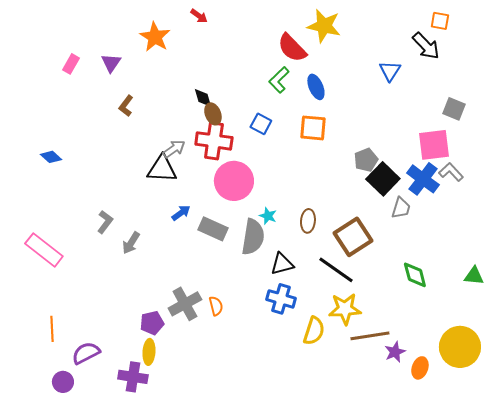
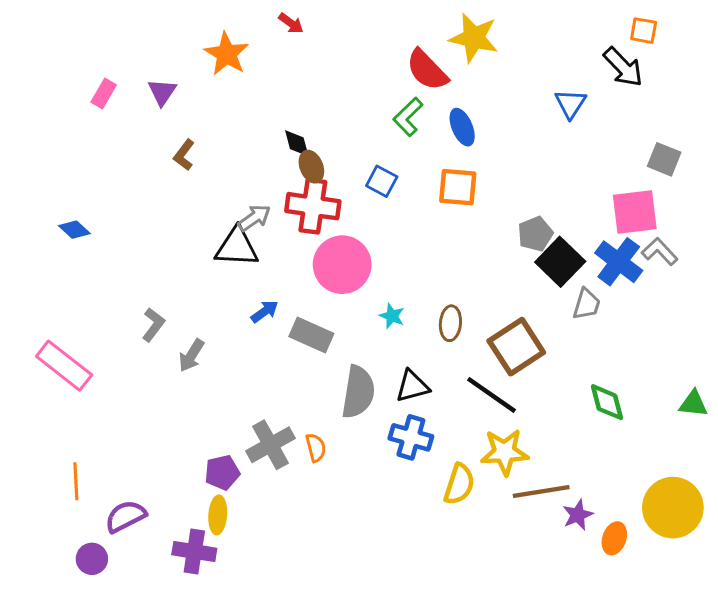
gray semicircle: (253, 237) -> (358, 392), moved

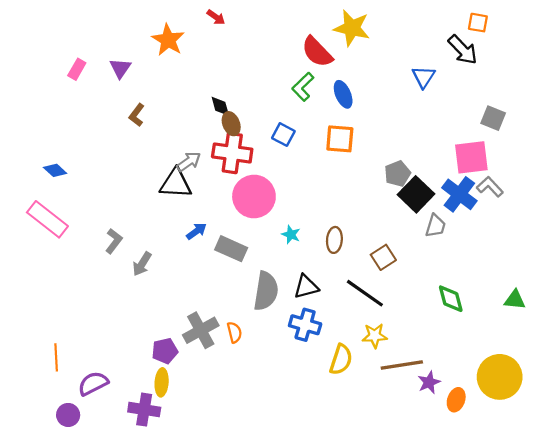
brown square: (516, 347) -> (383, 257), size x0.6
pink rectangle: (64, 366) -> (47, 219), moved
yellow star: (505, 452) -> (375, 336), size x0.7

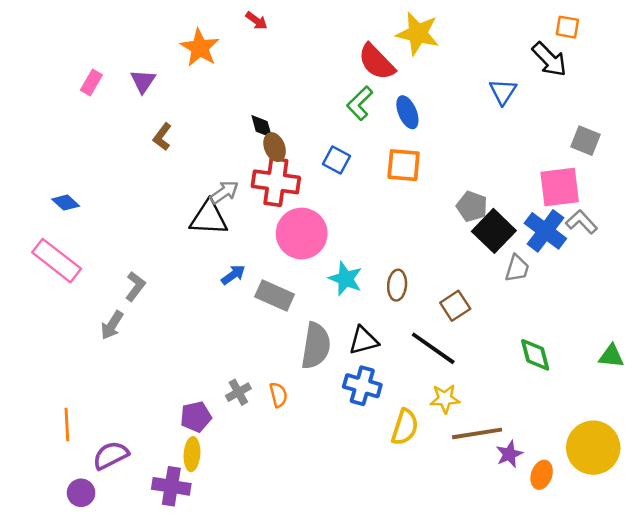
gray pentagon: (397, 174) -> (472, 206), turned -30
cyan star: (291, 235) -> (346, 279), size x1.5
gray arrow: (142, 264) -> (112, 325), moved
gray cross: (201, 330) -> (238, 392), size x0.6

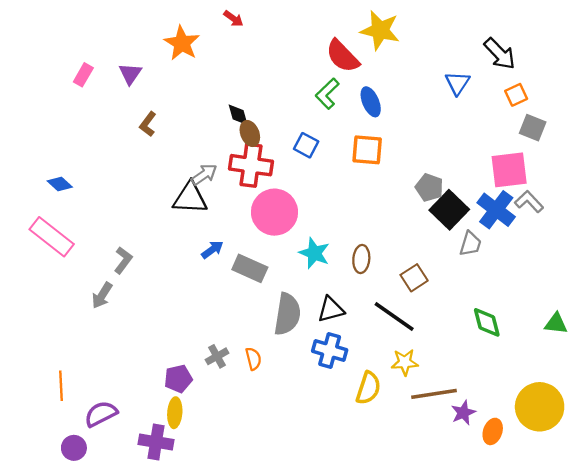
orange square: (567, 27) -> (516, 95), moved, turned -35

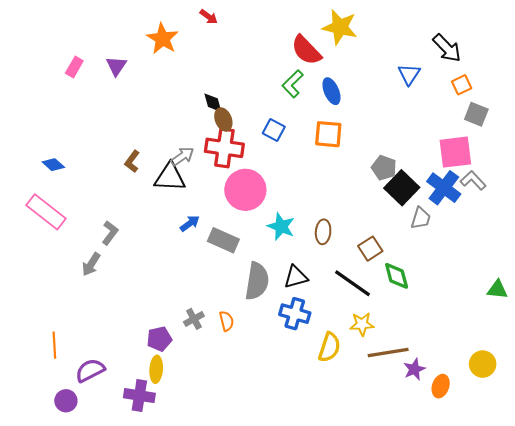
brown L-shape: (148, 124) -> (132, 161), moved
green diamond: (487, 322) -> (397, 276), moved
yellow circle: (540, 407) -> (483, 364), size x0.6

